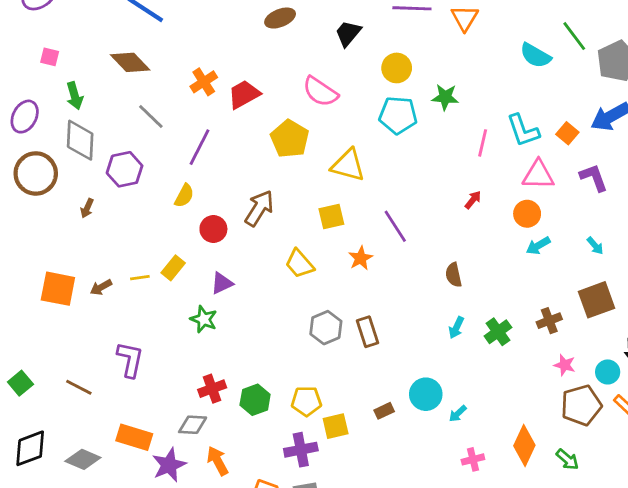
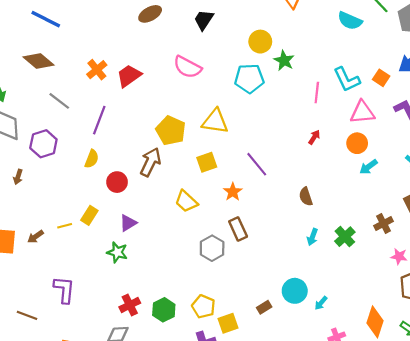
yellow circle: (397, 68) -> (260, 42), moved
green star: (445, 97) -> (284, 61), turned 30
yellow pentagon: (290, 139) -> (171, 131), moved
brown rectangle: (367, 332) -> (238, 229), moved
yellow pentagon: (306, 401) -> (203, 306), turned 30

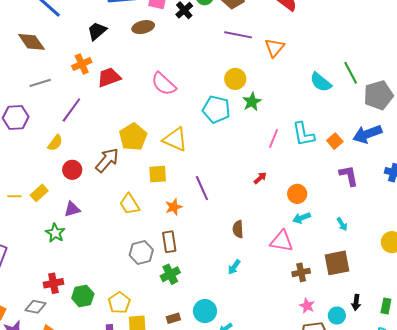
black trapezoid: (204, 20) -> (97, 31), moved
gray line: (59, 101) -> (40, 83), turned -70
pink triangle: (362, 112) -> (282, 241), moved
green cross: (345, 237) -> (170, 274), moved

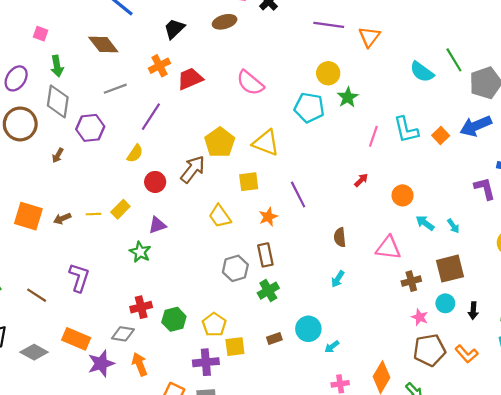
purple L-shape: (349, 176) -> (485, 188), moved
cyan arrow: (302, 218) -> (425, 223), moved, turned 60
cyan circle: (337, 315) -> (445, 303), moved

